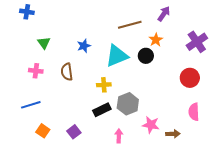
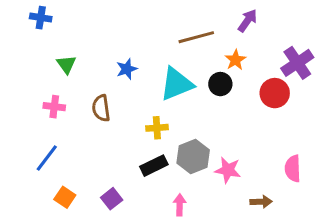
red circle: (190, 78) -> (275, 93), moved
blue line: (31, 105) -> (47, 158), turned -36
pink star: (151, 125) -> (228, 170), moved

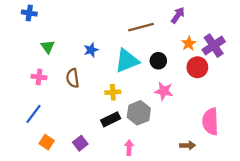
orange star: (235, 60) -> (189, 43), moved
pink semicircle: (293, 169) -> (210, 121), size x1.4
pink star: (228, 170) -> (164, 91), moved

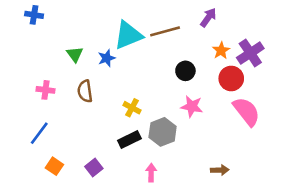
green triangle: (48, 47) -> (75, 54), moved
cyan triangle: (127, 61) -> (128, 35), moved
yellow cross: (113, 92) -> (132, 108), turned 32
pink semicircle: (210, 121) -> (246, 112), moved, turned 144

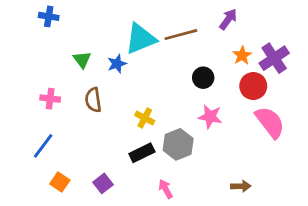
blue cross: (34, 15) -> (49, 16), moved
pink arrow: (151, 173) -> (166, 189), turned -30

